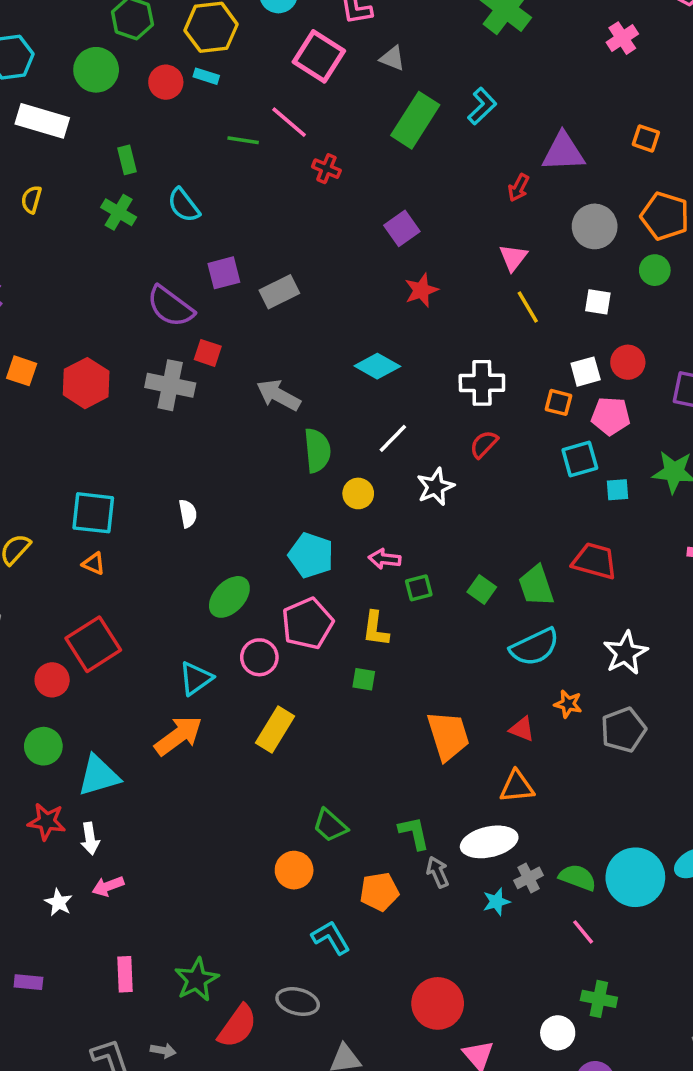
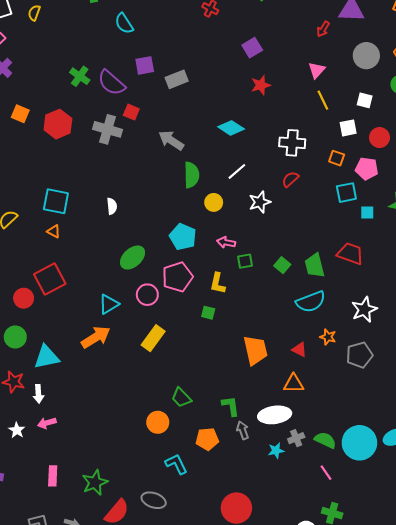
green cross: (119, 212) -> (80, 76), moved
white square: (586, 372) -> (348, 128), moved

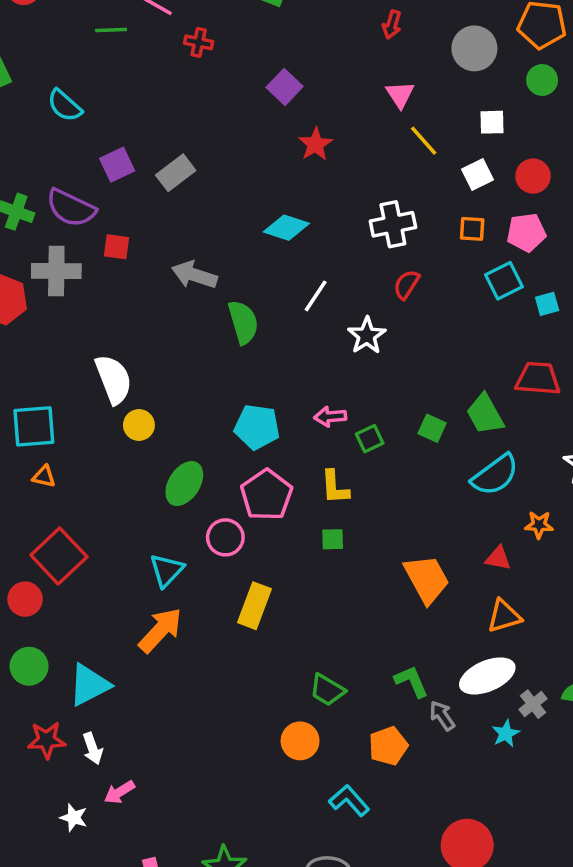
gray cross: (108, 129) -> (56, 271), moved
yellow circle: (214, 202) -> (139, 425), moved
white semicircle: (112, 206) -> (114, 379), moved, size x1.8

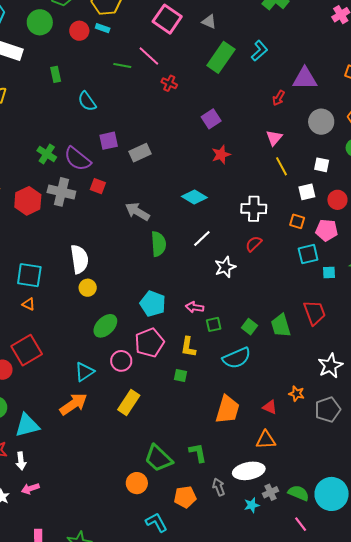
red trapezoid: (538, 379) -> (315, 313), turned 52
cyan semicircle: (495, 475) -> (237, 358), moved
orange trapezoid: (427, 579) -> (227, 409), turned 32
green L-shape: (412, 681) -> (198, 453), moved
green trapezoid: (327, 690) -> (158, 458), size x1.4

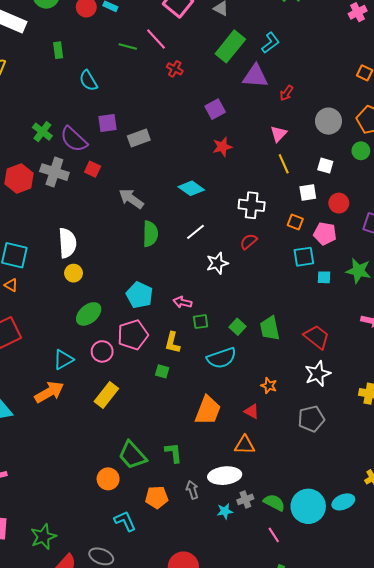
purple triangle: (305, 79) -> (255, 76), moved
red trapezoid: (315, 313) -> (317, 337), moved, turned -36
orange star: (297, 394) -> (269, 386), moved

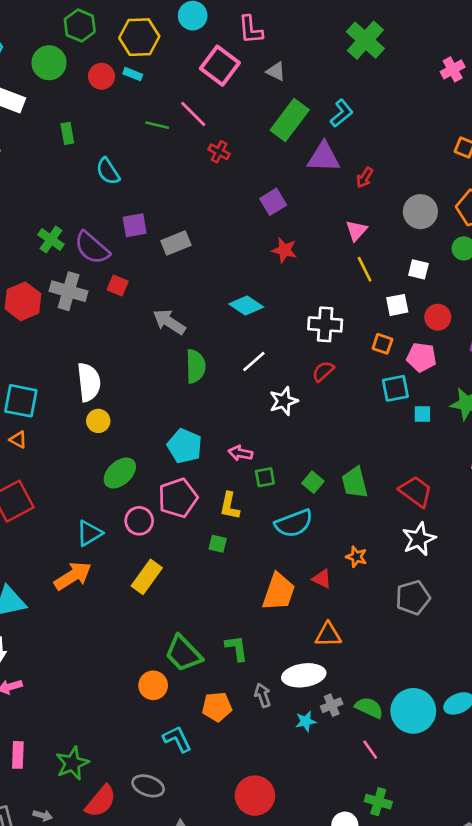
red star: (222, 147) -> (284, 250), turned 30
red triangle: (252, 411) -> (322, 579), moved

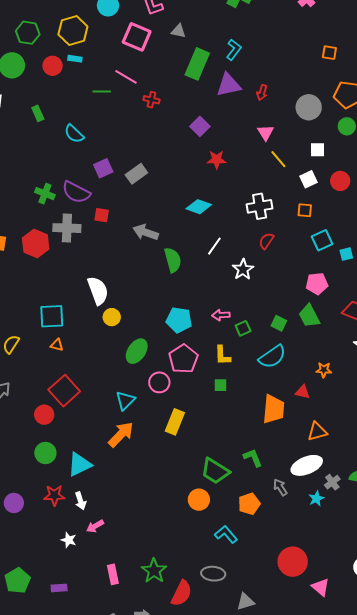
pink pentagon: (422, 357) -> (317, 284), moved

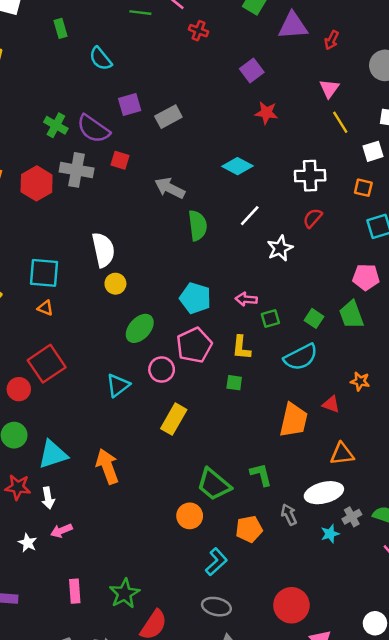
orange arrow: (121, 434) -> (107, 466), moved, turned -72
cyan L-shape: (226, 534) -> (216, 562), turned 80
gray ellipse: (213, 574) -> (216, 607), moved

